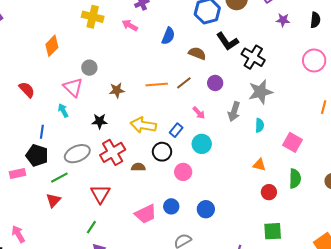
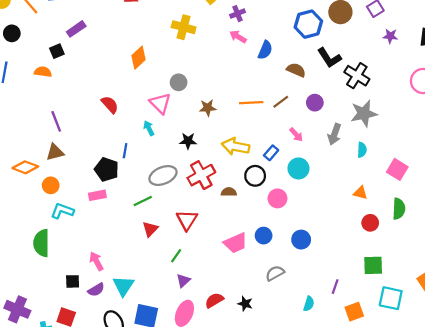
pink arrow: (130, 25) -> (238, 37), moved
black pentagon: (37, 155) -> (107, 169), moved
red triangle: (53, 200) -> (150, 229), moved

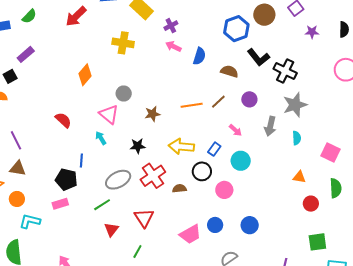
brown triangle: (55, 152) -> (18, 168), turned 30

